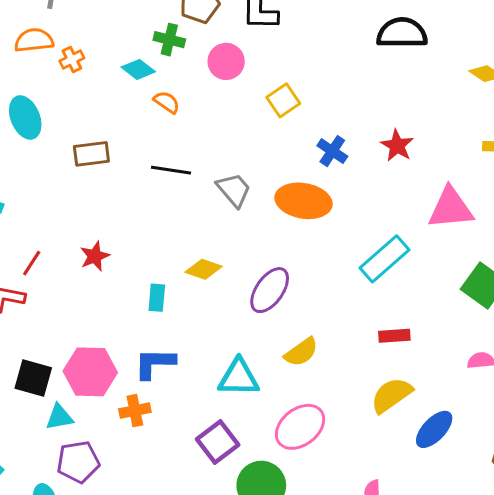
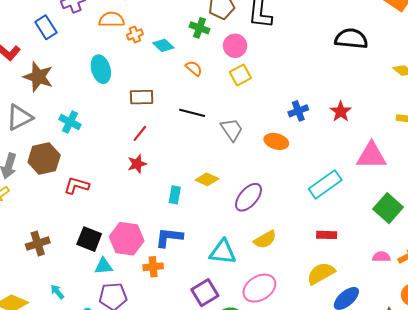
cyan diamond: (138, 69) -> (163, 45), moved
yellow square: (283, 100) -> (240, 75), moved
blue cross: (332, 151) -> (298, 111), turned 30
orange ellipse: (303, 201) -> (276, 141), size x0.7
red line: (32, 263) -> (140, 133), moved

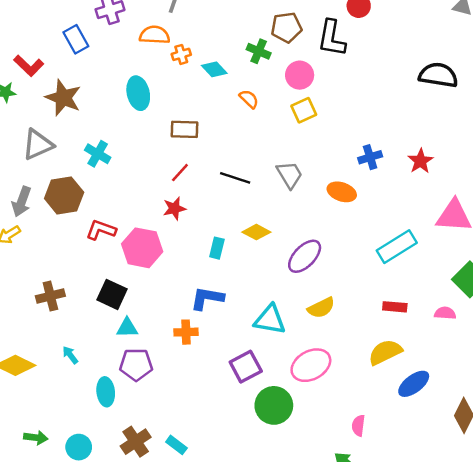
black line: (192, 113) -> (235, 178), moved
pink hexagon: (127, 239) -> (142, 248), moved
pink semicircle: (381, 257) -> (445, 313), moved

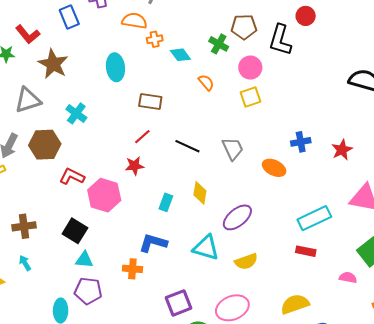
yellow diamond: (256, 232) -> (200, 193), turned 65
red rectangle: (395, 307) -> (306, 251), moved
cyan triangle: (270, 320) -> (206, 248), moved
cyan arrow: (70, 355) -> (25, 263), moved

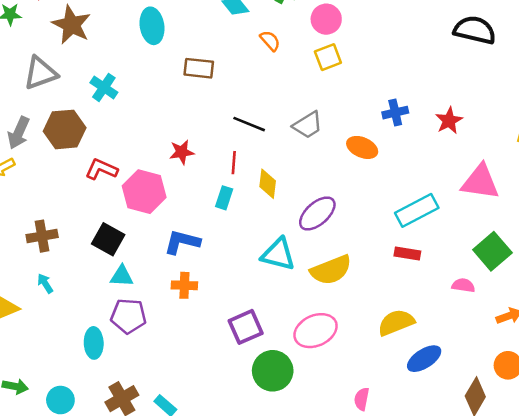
red line: (142, 137) -> (234, 163), moved, turned -42
gray trapezoid: (233, 149) -> (308, 125), turned 85
blue L-shape: (153, 243) -> (182, 242), moved
yellow semicircle: (246, 261) -> (331, 270), size x1.4

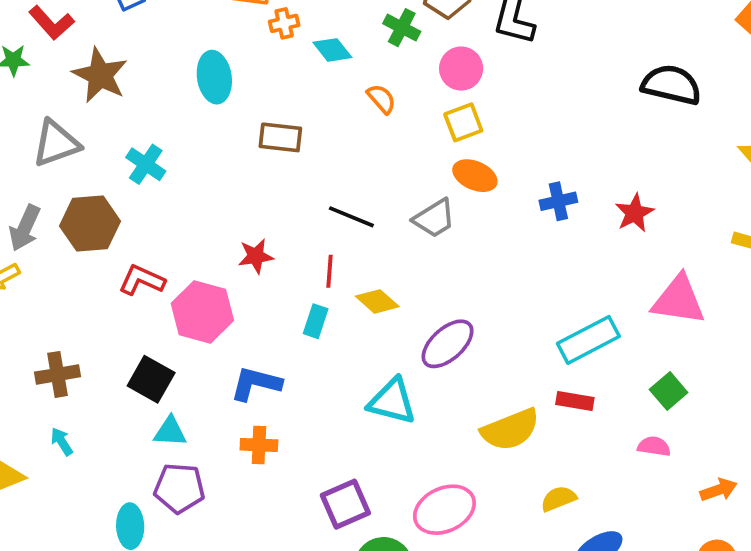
orange ellipse: (362, 147) -> (475, 176), moved
yellow diamond: (268, 184) -> (377, 301), turned -56
green square: (492, 251) -> (669, 391), moved, size x0.7
yellow semicircle: (331, 270) -> (510, 430), moved
yellow semicircle: (396, 322) -> (559, 499), size x0.7

